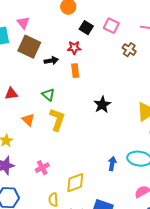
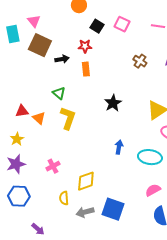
brown cross: (129, 50) -> (140, 61), moved
red triangle: (11, 94) -> (22, 111), moved
blue arrow: (112, 164) -> (119, 147), moved

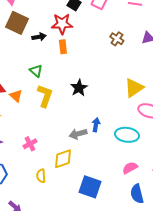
red star: (85, 46) -> (62, 24), size x1.5
black star: (113, 103) -> (79, 88), moved
gray arrow: (85, 212) -> (78, 134), moved

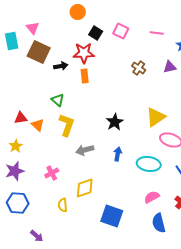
black star: (79, 88) -> (115, 122), moved
gray arrow: (78, 134) -> (85, 150), moved

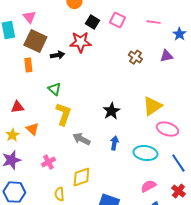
orange rectangle: (85, 76) -> (28, 65), moved
orange triangle: (38, 125) -> (32, 129), moved
gray arrow: (85, 150) -> (81, 139), turned 42

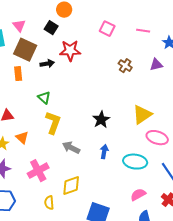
black square: (92, 22) -> (51, 28), moved
pink cross: (48, 162) -> (38, 171), size x1.5

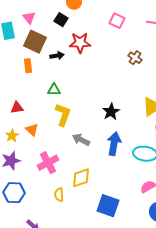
green triangle: (44, 98) -> (54, 90), turned -40
blue arrow: (104, 152) -> (114, 144), size x1.6

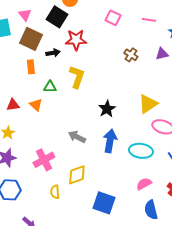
black square: (61, 20) -> (57, 17), size x1.5
orange rectangle: (28, 66) -> (31, 67), moved
yellow L-shape: (63, 115) -> (77, 77), moved
orange triangle: (32, 130) -> (36, 105), moved

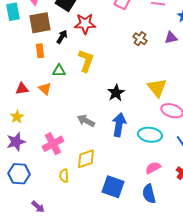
brown square: (31, 39) -> (40, 23), turned -35
black arrow: (53, 53) -> (62, 37), turned -48
yellow triangle: (148, 104) -> (157, 88), turned -35
blue semicircle: (151, 210) -> (149, 194), moved

